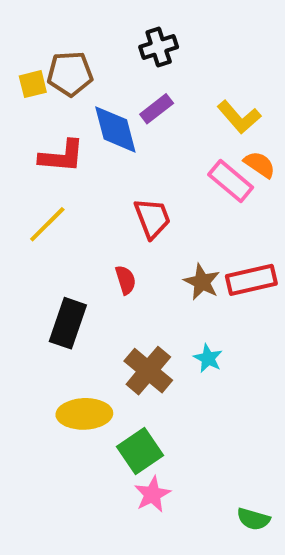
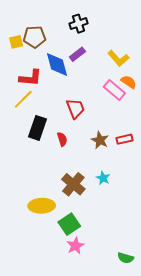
yellow line: (47, 224) -> (23, 99), moved
red rectangle: (251, 280) -> (125, 139), size x0.7
black rectangle: (68, 323) -> (38, 128), moved

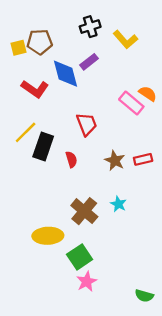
yellow L-shape: (118, 58) -> (125, 40), moved
red L-shape: (30, 78) -> (35, 89), turned 30
yellow line: (23, 99) -> (26, 132), moved

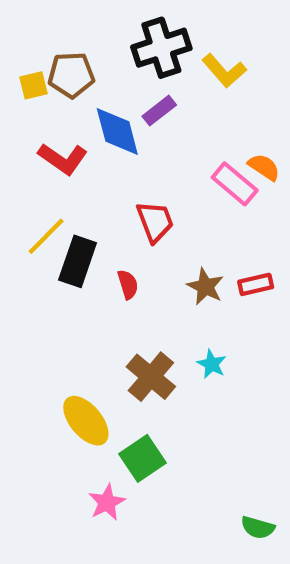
black cross: (90, 27) -> (161, 48), size x1.5
yellow ellipse: (48, 236) -> (86, 421), turned 52
pink star: (87, 282) -> (107, 502), moved

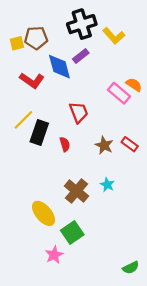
red rectangle: (256, 284) -> (130, 144), turned 49
green semicircle: (258, 528) -> (131, 268), turned -42

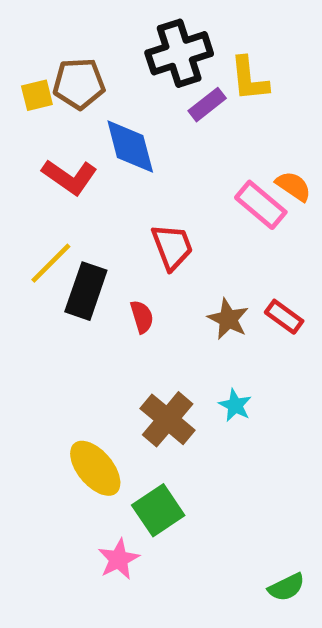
yellow L-shape: (114, 36) -> (249, 79), turned 35
purple rectangle: (81, 56) -> (207, 105), moved

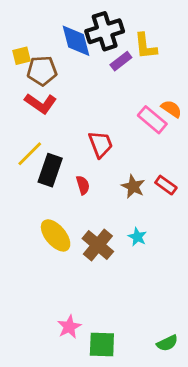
brown pentagon: (79, 84) -> (42, 71), moved
blue diamond: (130, 147) -> (76, 41), moved
yellow ellipse: (95, 468) -> (56, 235), moved
green square: (158, 510) -> (102, 344), moved, turned 36

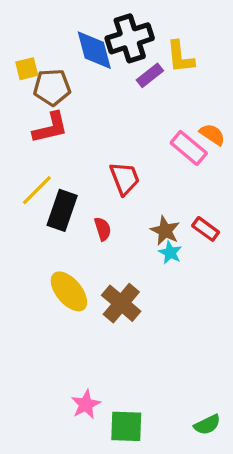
red L-shape: (41, 103) -> (50, 128), turned -48
cyan star: (137, 237) -> (170, 253), moved

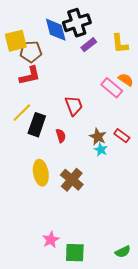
yellow L-shape: (180, 57) -> (120, 44), moved
yellow square: (27, 69) -> (16, 41), size x1.6
yellow ellipse: (69, 291) -> (41, 173), turned 30

